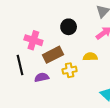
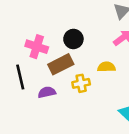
black circle: (69, 27) -> (73, 39), moved

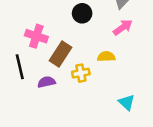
black circle: (73, 39) -> (82, 13), moved
brown rectangle: (61, 64) -> (60, 54), turned -30

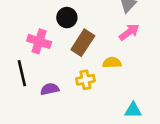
black circle: (82, 13) -> (67, 18), moved
brown rectangle: (60, 54) -> (83, 43), moved
cyan triangle: (127, 102) -> (133, 110), turned -42

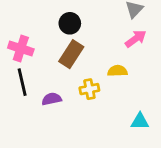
pink cross: (39, 41) -> (21, 48), moved
brown rectangle: (83, 43) -> (71, 54), moved

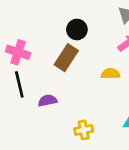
black circle: (70, 23) -> (77, 29), moved
yellow cross: (89, 89) -> (84, 130), moved

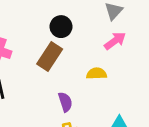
purple semicircle: (47, 100) -> (65, 102), moved, turned 84

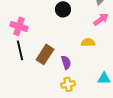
brown rectangle: (50, 56) -> (45, 54), moved

